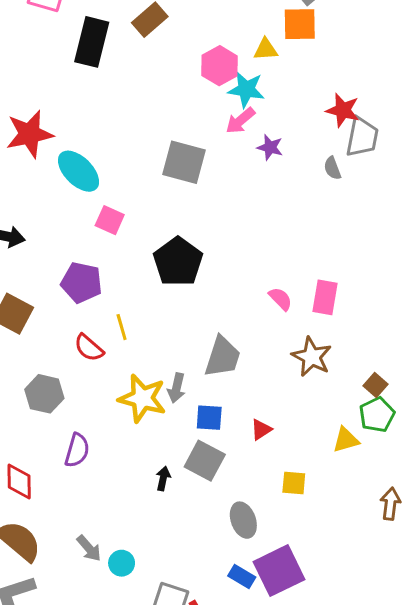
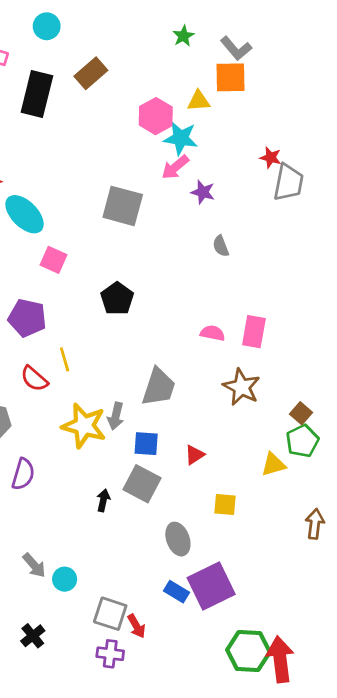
red star: (343, 110) -> (271, 158), size x0.7
gray semicircle: (332, 168) -> (221, 246), moved
black pentagon: (178, 262) -> (117, 299), size x0.7
pink semicircle: (280, 299) -> (212, 333), turned -35

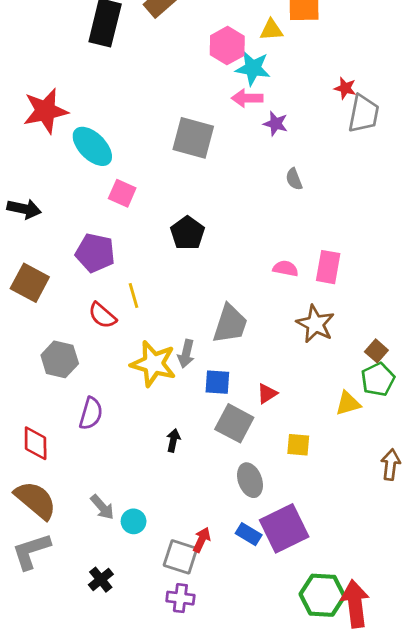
pink arrow: (175, 167) -> (247, 98), turned 40
gray square: (142, 484) -> (234, 423), moved
red arrow: (136, 626) -> (202, 540), moved, turned -125

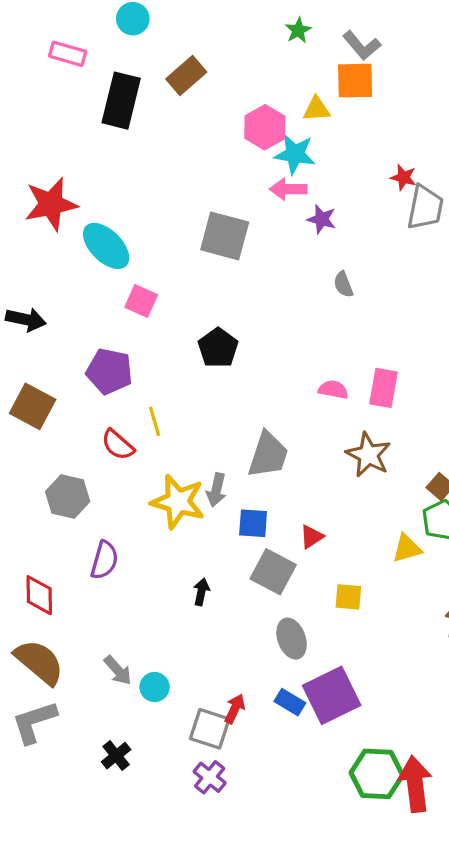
purple cross: (180, 598) -> (210, 777), turned 32

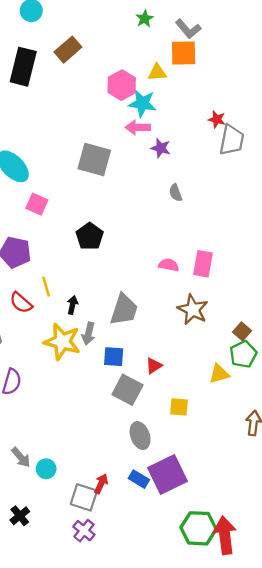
black arrow: (201, 592) -> (72, 305), moved

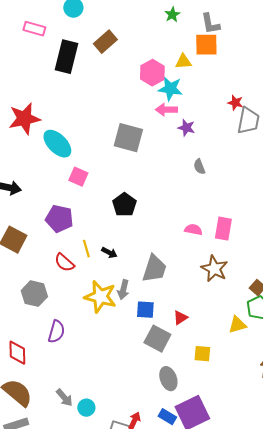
gray L-shape: (188, 29) -> (210, 24), turned 30
black arrow: (72, 305) -> (109, 253), moved, turned 105

